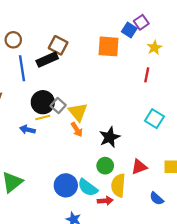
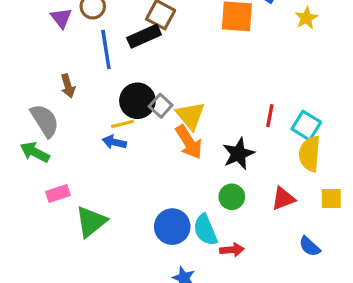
red line: (147, 75) -> (270, 116), moved
yellow line: (43, 118) -> (123, 124), moved
orange arrow: (77, 130) -> (189, 142), size x1.5
yellow semicircle: (118, 185) -> (310, 154), moved
cyan semicircle: (88, 188) -> (205, 230), turned 30

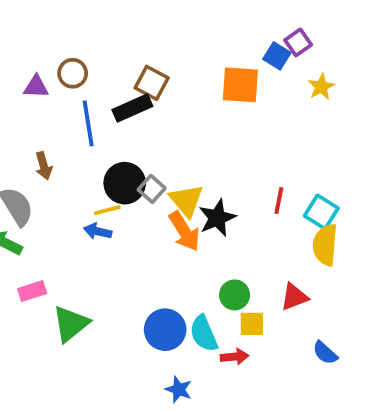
purple triangle: (61, 18) -> (36, 87), turned -50
black star: (238, 154) -> (217, 218), moved
yellow square: (331, 198) -> (252, 324), moved

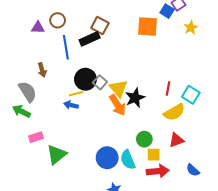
yellow semicircle: (325, 245) -> (174, 112), moved, turned -125
red arrow: (235, 357) -> (158, 171), moved, size x1.5

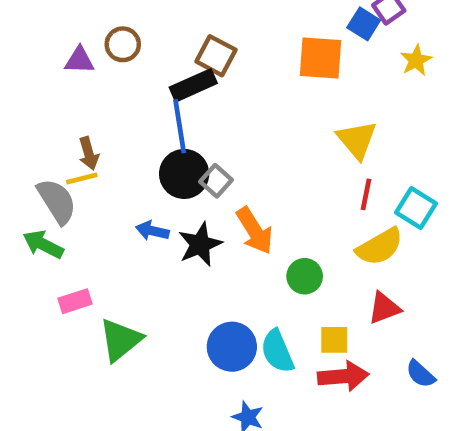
blue line: (66, 47) -> (180, 126), moved
yellow triangle: (119, 89) -> (357, 140), moved
yellow line: (76, 94) -> (82, 178), moved
black star: (135, 98) -> (200, 244), moved
green circle: (144, 139) -> (305, 276), moved

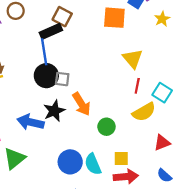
gray square: (216, 181) -> (62, 79), turned -35
blue arrow: (152, 231) -> (30, 122), moved, size x1.6
red triangle: (384, 308) -> (162, 143), moved

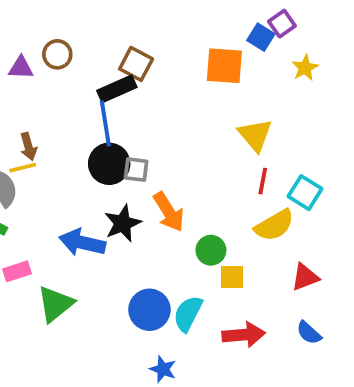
yellow square: (121, 158) -> (232, 277), moved
cyan semicircle: (93, 164) -> (188, 314), turned 50

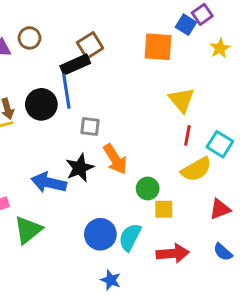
brown square: (136, 64) -> (90, 45), turned 30
black circle: (109, 164) -> (41, 104), moved

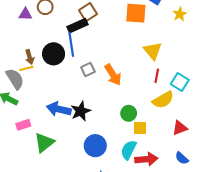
gray square: (90, 127) -> (88, 69), turned -32
orange arrow: (115, 159) -> (113, 75), moved
black star: (80, 168) -> (81, 111), moved
cyan semicircle: (130, 237) -> (129, 150), moved

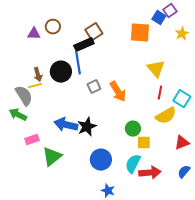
blue semicircle: (182, 158) -> (184, 172), turned 88

